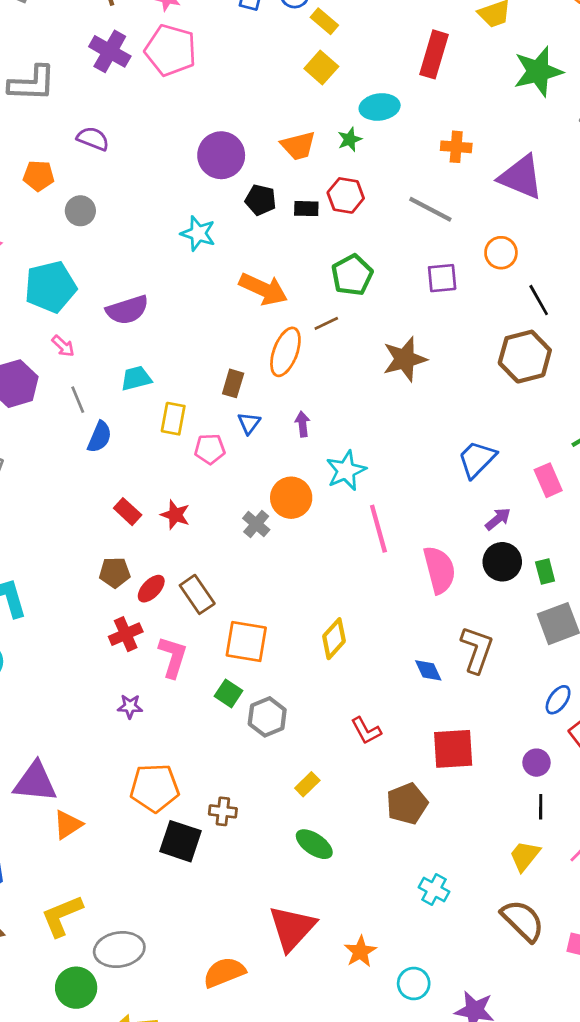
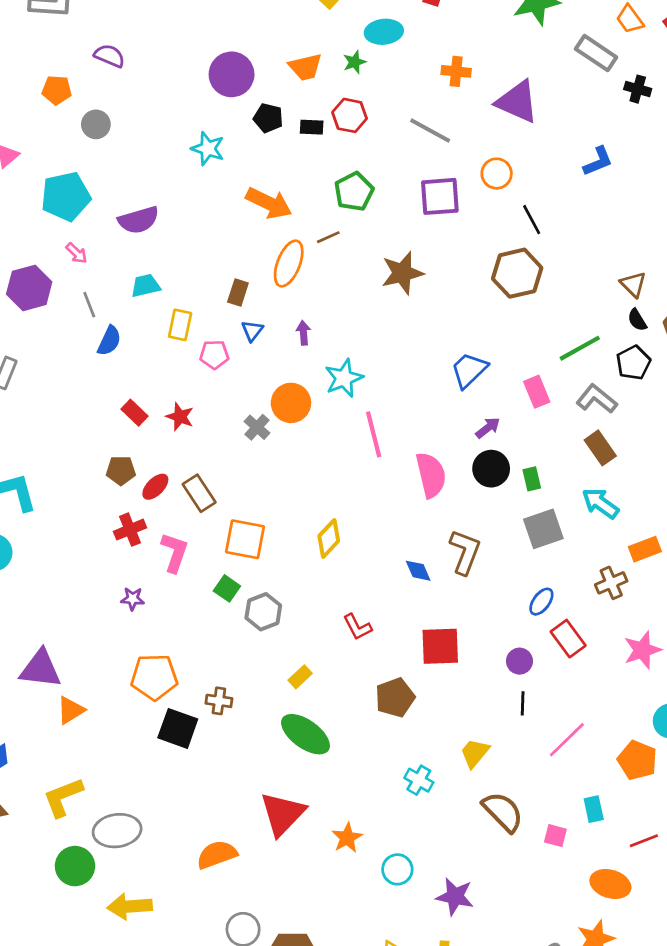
purple square: (442, 278) -> (440, 196), size x1.4
green ellipse: (314, 844) -> (305, 734), size x1.4
yellow trapezoid: (525, 856) -> (475, 753), moved

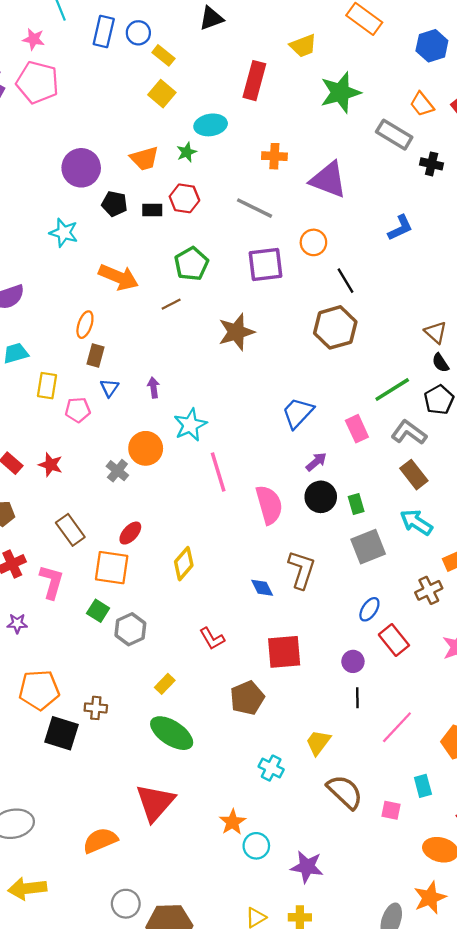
orange ellipse: (289, 264) -> (85, 325), moved, size x0.7
red ellipse: (155, 487) -> (130, 533), moved
orange star: (347, 838) -> (232, 822), moved

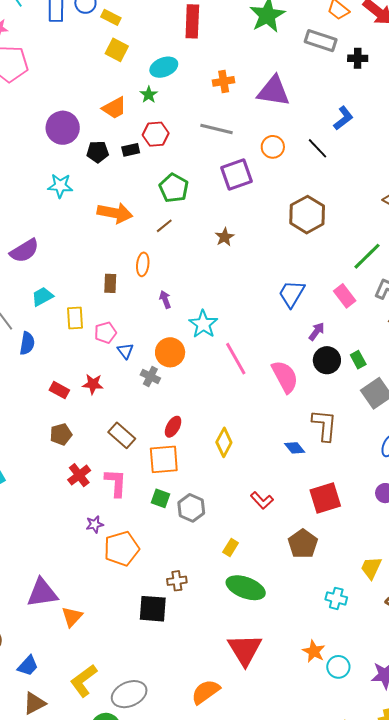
black line: (345, 281) -> (317, 148), moved
orange ellipse: (85, 325) -> (143, 264), moved
brown star: (236, 332) -> (225, 237), size x0.6
blue triangle: (109, 388) -> (125, 351), moved
orange pentagon: (39, 690) -> (122, 549), moved

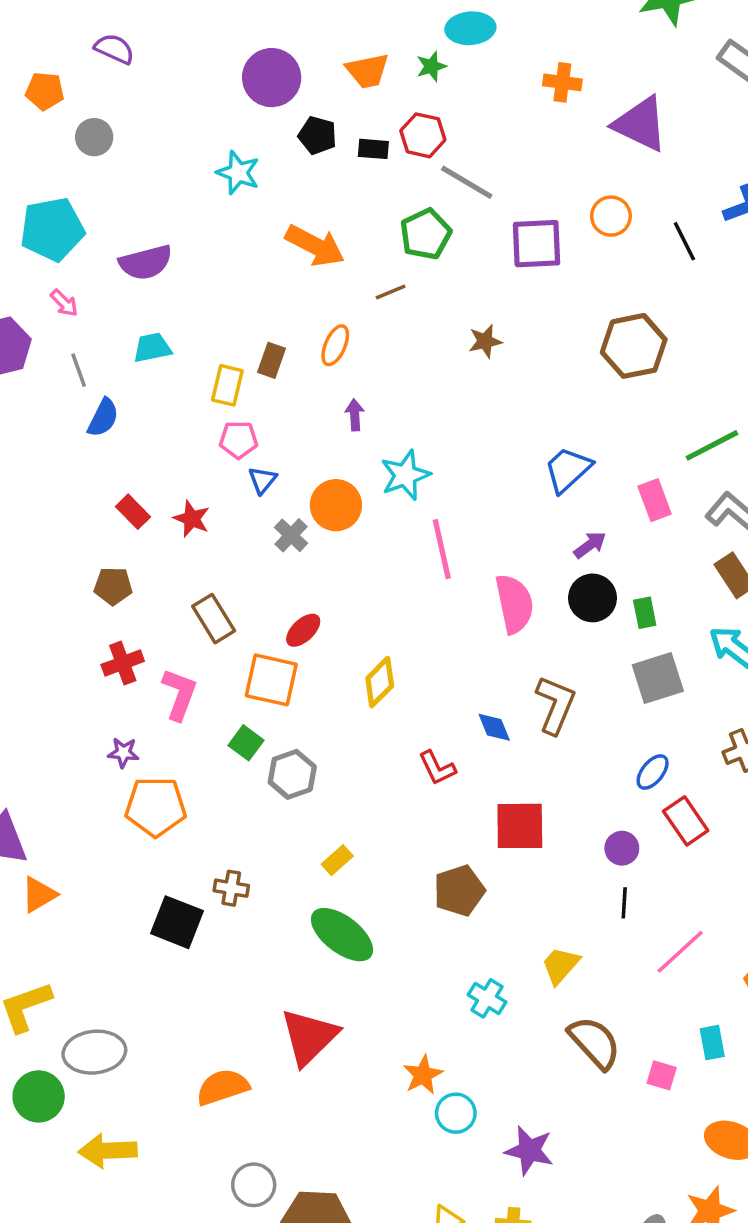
gray line: (217, 129) -> (467, 182), moved
yellow rectangle: (75, 318) -> (227, 385), moved
red L-shape: (262, 500) -> (437, 768), moved

